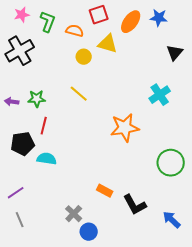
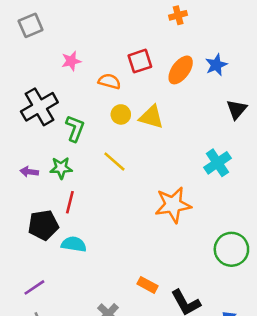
pink star: (22, 15) -> (71, 61), moved
blue star: (159, 18) -> (216, 65), turned -30
green L-shape: (48, 22) -> (75, 128), moved
yellow triangle: (108, 44) -> (151, 117), moved

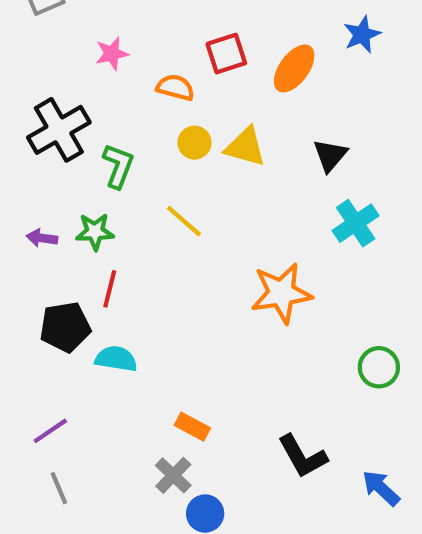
blue star: (216, 65) -> (362, 35), moved
black triangle: (237, 109) -> (330, 155), moved
green circle: (231, 249) -> (379, 367), size x0.7
orange rectangle: (148, 285) -> (192, 427), moved

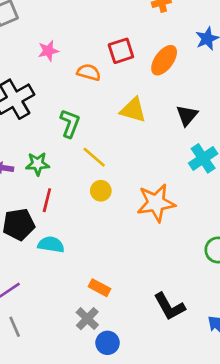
yellow circle: (194, 143) -> (101, 191), moved
green L-shape: (118, 166) -> (70, 123), moved

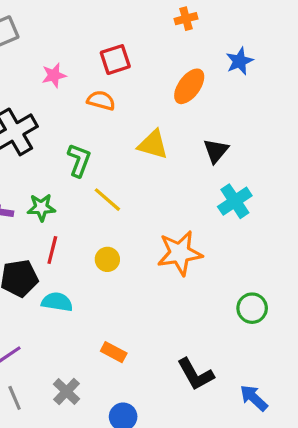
red square: (121, 51) -> (115, 60), moved
yellow circle: (101, 191) -> (107, 259), moved
gray cross: (87, 319) -> (66, 392), moved

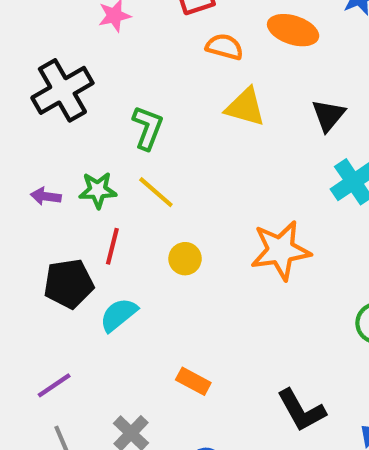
orange ellipse: (189, 86) -> (293, 30), turned 72
orange semicircle: (101, 100) -> (224, 47), moved
yellow line: (107, 200) -> (156, 192), moved
cyan semicircle: (57, 302) -> (119, 315), turned -48

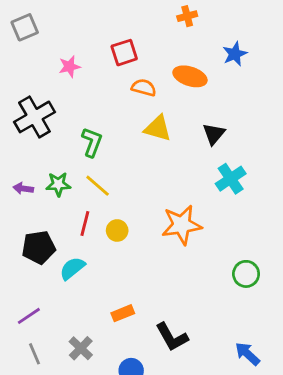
red line: (112, 246) -> (85, 223), moved
orange rectangle: (193, 381) -> (123, 313), turned -50
black L-shape: (301, 410) -> (172, 337), moved

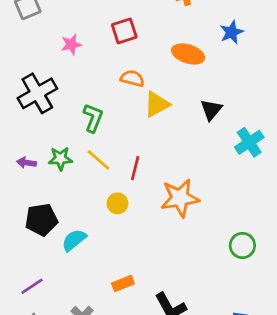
orange semicircle: (144, 88) -> (132, 78), moved
yellow triangle: (158, 128) -> (157, 104), turned -44
cyan cross: (231, 179) -> (249, 142), moved
red line: (85, 223) -> (135, 168), moved

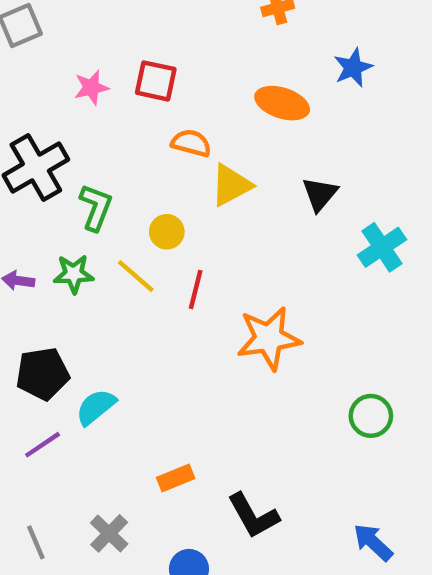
red square: (124, 31) -> (156, 81), moved, turned 30
green L-shape: (93, 118) -> (96, 207), moved
yellow circle: (117, 203) -> (167, 232), moved
purple line: (32, 286) -> (43, 445), moved

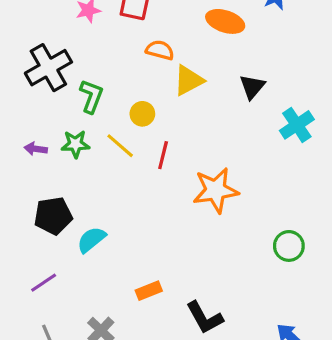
purple line: (43, 445) -> (44, 283), moved

